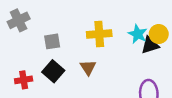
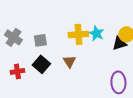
gray cross: (19, 20) -> (13, 37), moved, turned -30
cyan star: (138, 34) -> (96, 33), moved

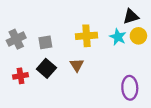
cyan star: (96, 33) -> (118, 37), moved
gray cross: (13, 37) -> (16, 39), turned 30
black triangle: (119, 43) -> (131, 16), moved

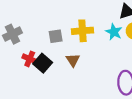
gray square: (45, 42) -> (56, 36), moved
red cross: (21, 76) -> (30, 59), moved, turned 32

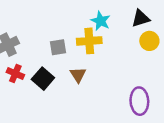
cyan star: (114, 32) -> (101, 21), moved
red cross: (30, 59) -> (15, 74), moved

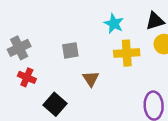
yellow cross: (89, 41) -> (127, 53), moved
black square: (43, 79) -> (55, 104), moved

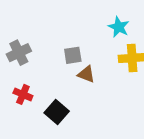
red cross: (27, 77) -> (23, 94), moved
brown triangle: (91, 79) -> (86, 74), moved, turned -36

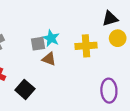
cyan star: (119, 27) -> (51, 38), moved

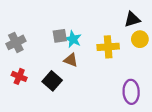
gray square: (38, 44) -> (60, 36), moved
black square: (25, 89) -> (52, 81), moved

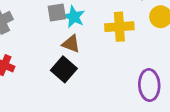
black square: (52, 81) -> (64, 69), moved

